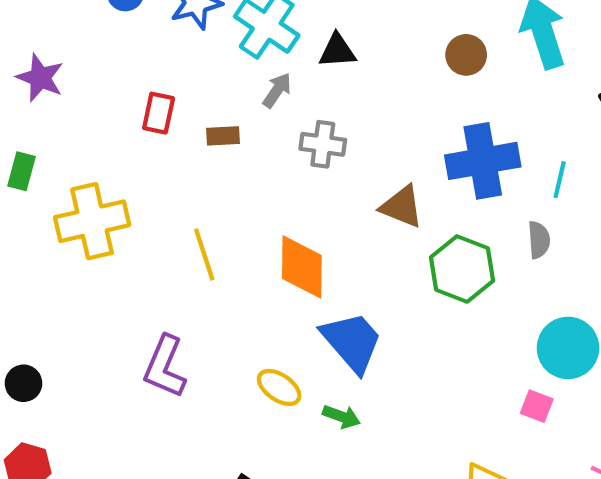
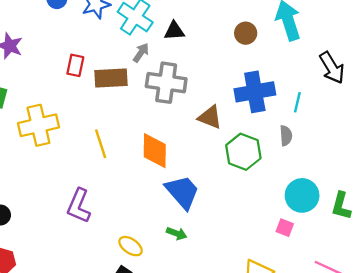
brown rectangle: (223, 136) -> (111, 78), size x1.8
gray cross: (323, 144) -> (166, 83), size x1.6
yellow ellipse: (279, 387) -> (131, 246), moved

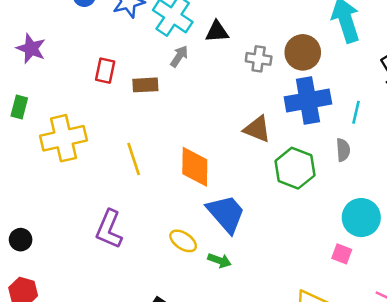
brown circle: (246, 33) -> (303, 52), moved, size x1.4
brown rectangle: (111, 78) -> (145, 85), size x0.7
gray cross: (166, 83) -> (259, 59), moved, size x0.6
yellow ellipse: (131, 246) -> (183, 241), moved

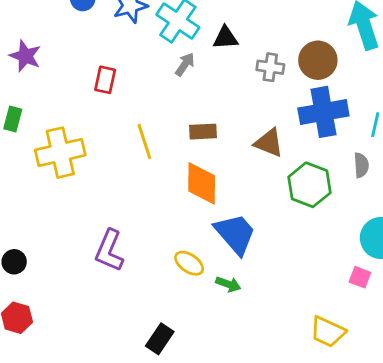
brown rectangle: (145, 85) -> (203, 132), moved
yellow line: (134, 159) -> (144, 141), moved

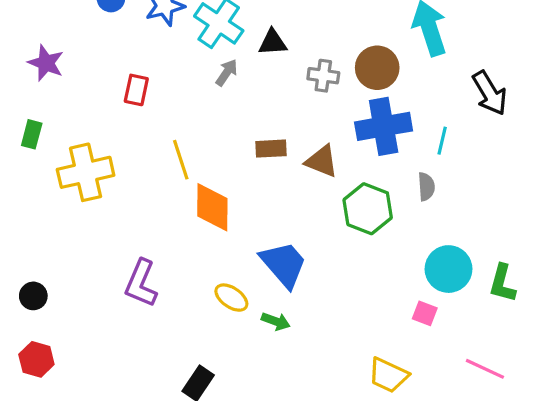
brown rectangle: (203, 132) -> (271, 149), moved
orange diamond: (202, 183) -> (212, 207), moved

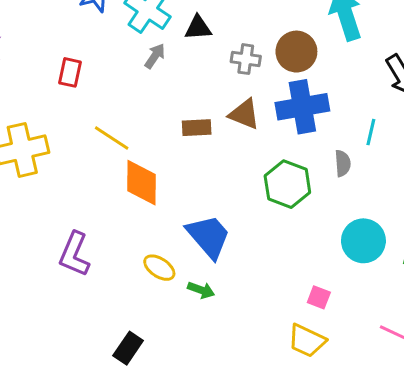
cyan line: (442, 141) -> (371, 132), moved
yellow line: (181, 160) -> (112, 138), turned -39
brown triangle: (322, 161) -> (244, 114), moved
pink square: (425, 313) -> (319, 297), moved

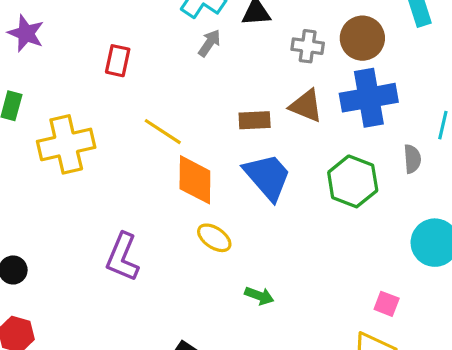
blue trapezoid: (208, 236) -> (267, 177), moved
yellow ellipse: (159, 268) -> (214, 238), moved

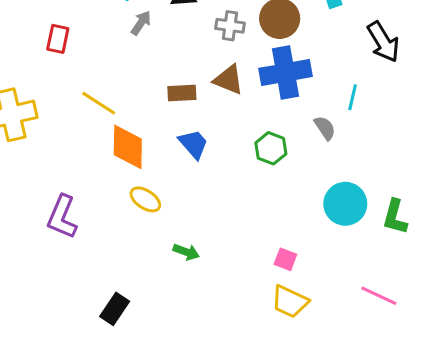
gray semicircle: (412, 159) -> (325, 128), turned -30
blue trapezoid: (267, 177) -> (194, 144), size x0.7
green hexagon: (353, 181) -> (271, 148), size x0.7
pink square: (387, 304) -> (285, 259), moved

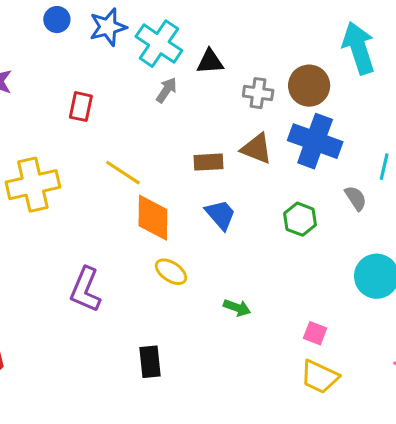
blue cross: (285, 72) -> (315, 141), turned 30
green arrow: (186, 252) -> (237, 308), moved
black rectangle: (115, 309) -> (150, 362), moved, turned -40

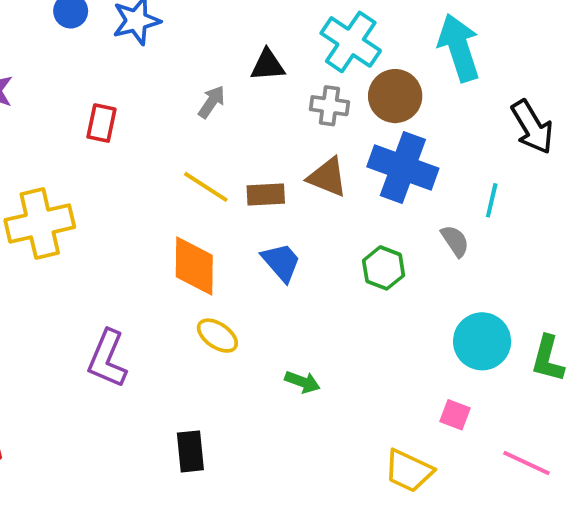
cyan cross: (159, 44) -> (351, 42), moved
yellow line: (123, 173) -> (206, 187), moved
pink square: (315, 333) -> (455, 415), moved

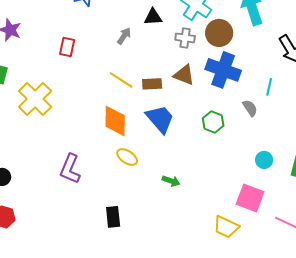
yellow cross: (40, 224) -> (35, 99), turned -32
blue trapezoid: (281, 262) -> (160, 119), size x1.4
cyan circle: (482, 341) -> (264, 160), size x0.6
pink square: (455, 415) -> (250, 198), size x1.8

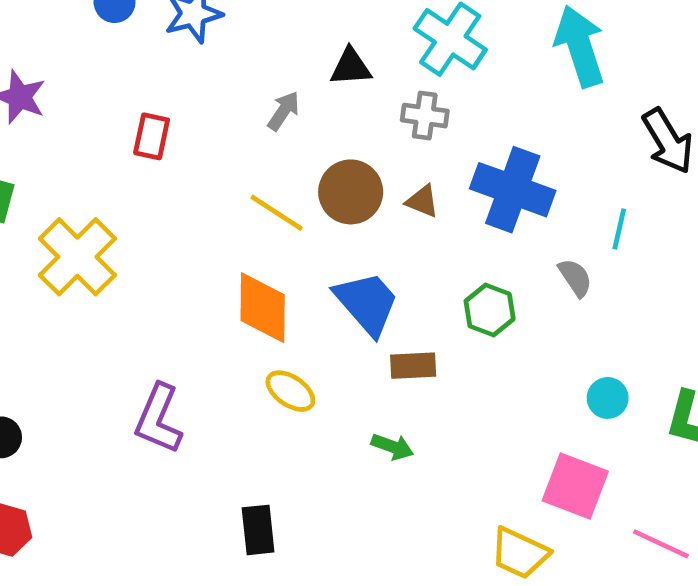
brown circle: (219, 33) -> (351, 192), moved
brown triangle: (184, 75) -> (422, 201), size x0.7
brown rectangle: (152, 84) -> (413, 366), moved

